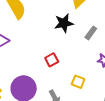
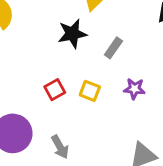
yellow square: (78, 82) -> (90, 91), moved

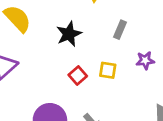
black star: (72, 34) -> (69, 34), moved

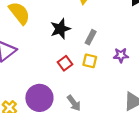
gray rectangle: (120, 30) -> (91, 37), moved

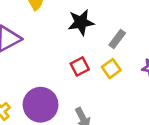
yellow square: (90, 61) -> (111, 69), turned 32

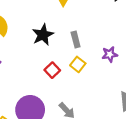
gray rectangle: (117, 39) -> (76, 39), turned -35

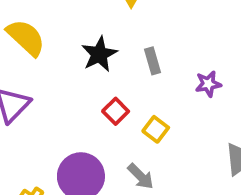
yellow square: (78, 64) -> (156, 129), moved

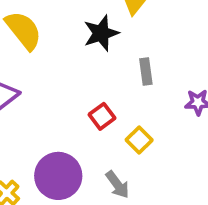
black star: (99, 54) -> (101, 33), moved

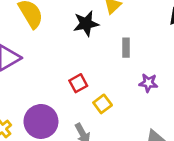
gray rectangle: (146, 72) -> (126, 48), moved

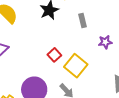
yellow square: (103, 104) -> (76, 66), size x1.6

